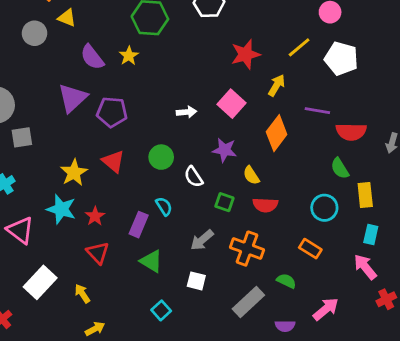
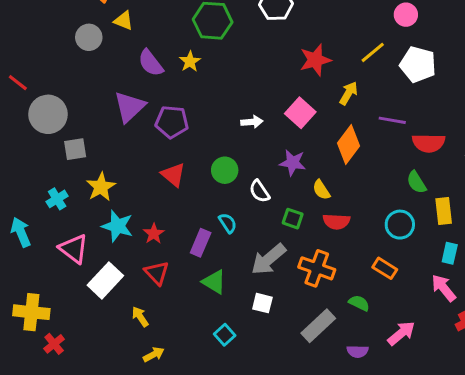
yellow star: (74, 173) -> (101, 187), moved
gray arrow: (202, 240) -> (268, 259), size x1.4
white rectangle: (40, 282) -> (105, 280), moved

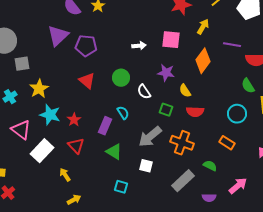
pink square: (300, 113) -> (171, 40), turned -36
cyan square: (225, 335) -> (121, 187), turned -32

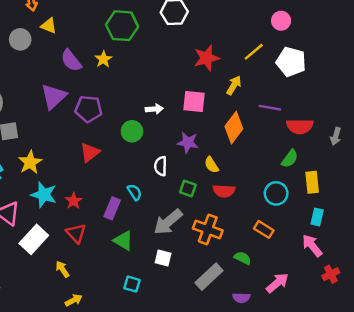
green circle: (121, 78) -> (132, 131), moved
red triangle: (87, 81) -> (90, 152), turned 42
green semicircle: (248, 86) -> (290, 159), turned -112
white semicircle: (144, 92) -> (161, 166), turned 35

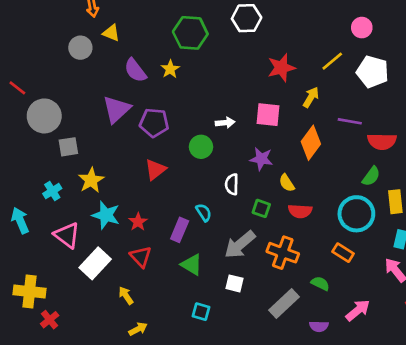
cyan circle: (276, 193) -> (356, 214), size x1.4

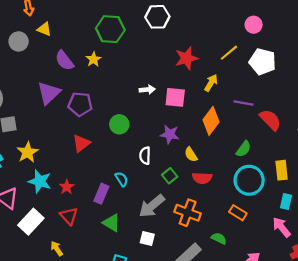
white arrow: (225, 123) -> (147, 90), moved
red semicircle: (382, 141) -> (270, 120), turned -135
green semicircle: (371, 176) -> (243, 149), moved
green square: (261, 208) -> (170, 176), turned 32

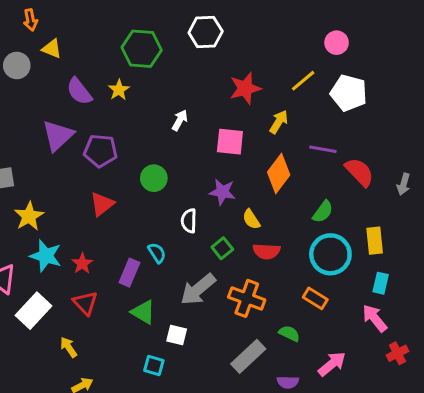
white arrow: (147, 90) -> (180, 120), moved, turned -56
white square: (147, 238) -> (177, 335), moved

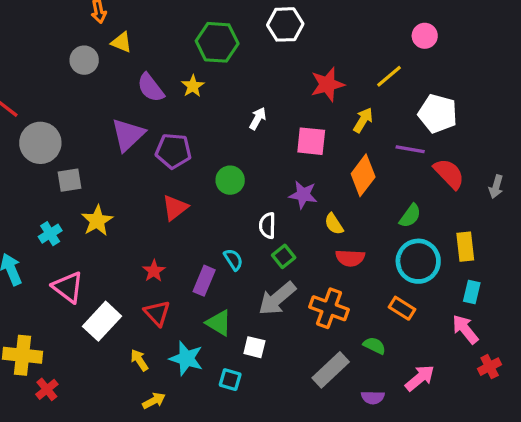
white pentagon: (349, 93) -> (438, 114), moved
green square: (222, 248) -> (284, 256), moved
cyan star: (46, 256) -> (186, 359), moved

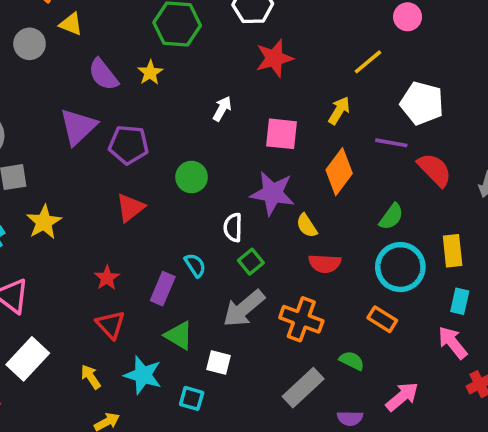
red star: (327, 84) -> (274, 58), moved
purple star: (303, 195) -> (273, 193), size x1.4
white rectangle: (102, 321) -> (28, 359), moved

